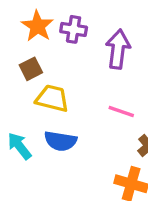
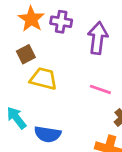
blue semicircle: (60, 141) -> (48, 134), moved

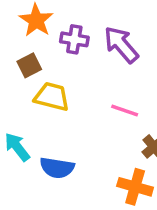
purple cross: (61, 22) -> (74, 39), moved
purple arrow: (98, 38) -> (121, 45), turned -48

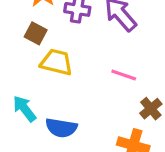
brown square: (29, 65) -> (36, 33), turned -35

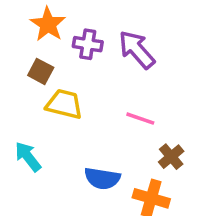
blue semicircle: (61, 128) -> (102, 178), moved

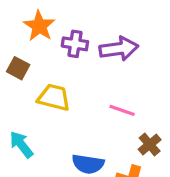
purple arrow: (137, 50) -> (119, 49), turned 123
brown square: (41, 71) -> (18, 68), moved

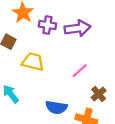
pink line: (122, 110) -> (80, 71), turned -60

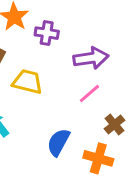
purple arrow: (77, 28) -> (91, 58), moved
blue semicircle: (56, 107) -> (58, 142), turned 110

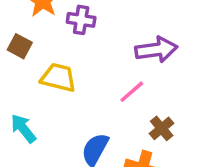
purple arrow: (91, 58) -> (156, 50), moved

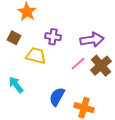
purple cross: (81, 20) -> (53, 37), moved
brown cross: (162, 128) -> (101, 66), moved, size x1.5

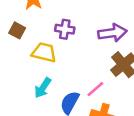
pink line: (78, 64) -> (95, 89), moved
cyan arrow: (16, 85) -> (43, 88), moved, turned -108

